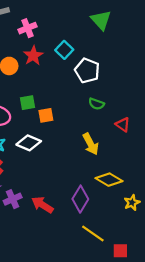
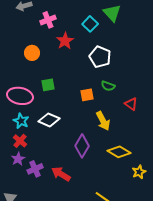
cyan square: (64, 50) -> (90, 24), moved
red star: (33, 56) -> (65, 41), moved
orange square: (46, 115) -> (87, 95), moved
purple diamond: (80, 199) -> (82, 146), moved

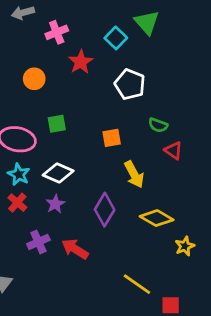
green semicircle: (108, 86) -> (158, 125), moved
purple star: (18, 159) -> (55, 204), moved

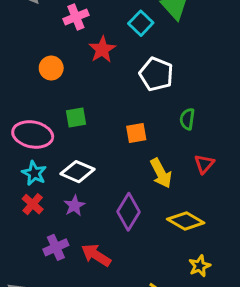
green semicircle: (158, 125) -> (187, 119), turned 78
red triangle: (173, 151) -> (204, 164), moved, turned 36
yellow star: (185, 246) -> (200, 266), moved

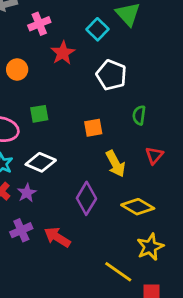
purple star: (74, 206) -> (27, 193), moved
yellow star: (200, 266) -> (150, 247), size x1.4

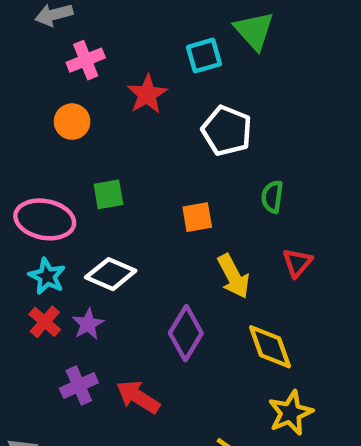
pink cross: (39, 24) -> (86, 60), moved
cyan square: (97, 29) -> (204, 56), turned 30
yellow diamond: (138, 207) -> (270, 347), turned 40

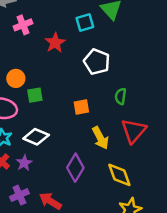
orange circle: (72, 122) -> (16, 78), moved
red triangle: (297, 263) -> (134, 131), size x1.6

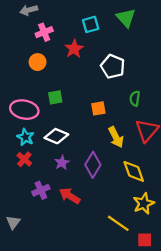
cyan square: (85, 22) -> (91, 24), moved
orange circle: (16, 78) -> (38, 62), moved
purple star: (24, 163) -> (62, 163), moved

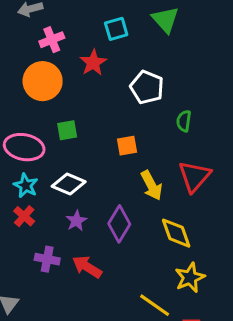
orange circle: (38, 62) -> (43, 81), size x1.6
green semicircle: (135, 99) -> (184, 121), moved
purple cross: (41, 190) -> (47, 259), turned 35

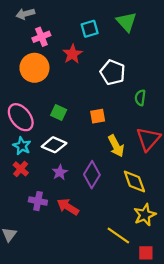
green square: (67, 130) -> (59, 113), moved, turned 35
pink ellipse: (24, 147) -> (21, 117), turned 40

